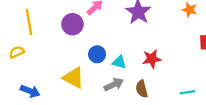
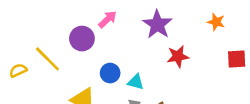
yellow line: (29, 22) -> (47, 59), moved, turned -35
red star: (152, 59) -> (178, 56), moved

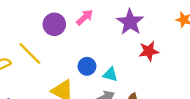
purple circle: (82, 39) -> (54, 24), moved

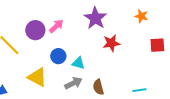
pink arrow: (85, 17) -> (56, 26), moved
purple circle: (54, 24) -> (35, 30), moved

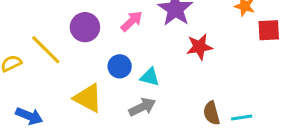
pink arrow: (56, 26) -> (132, 21), moved
red square: (157, 45) -> (269, 30), moved
brown semicircle: (98, 87) -> (212, 113), moved

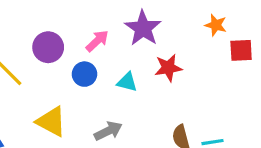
blue circle: (120, 66) -> (85, 74), moved
cyan triangle: (150, 77) -> (127, 82), moved

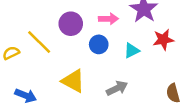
pink arrow: (97, 41) -> (108, 19), turned 42
cyan triangle: (127, 82) -> (132, 51), turned -42

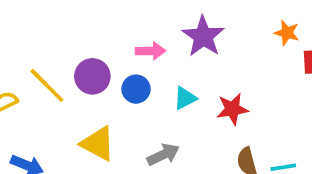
purple circle: (71, 24) -> (92, 76), moved
red star: (163, 40) -> (232, 109), moved

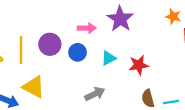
yellow line: (47, 85) -> (21, 50), turned 45
yellow triangle: (98, 144) -> (34, 87), moved

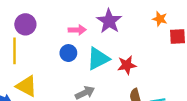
purple circle: (50, 44) -> (25, 24), moved
cyan triangle: (109, 58) -> (98, 59), size x1.6

